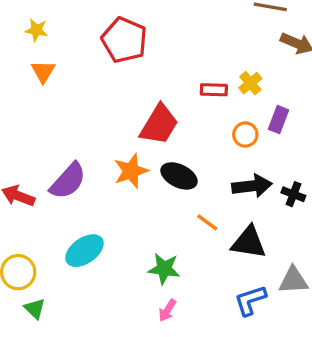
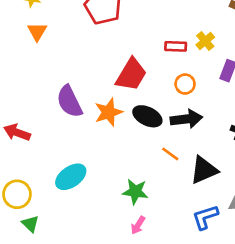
orange circle: (245, 135) -> (185, 84), moved
purple semicircle: (68, 181) -> (69, 101), moved, turned 112
black arrow: (252, 186) -> (186, 119), moved
black triangle: (249, 242) -> (204, 170), turned -32

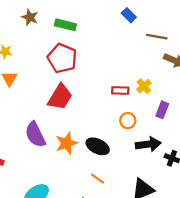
red trapezoid: (131, 75) -> (60, 97), moved
black arrow: (186, 119) -> (148, 144), moved
orange line: (170, 154) -> (98, 179), moved

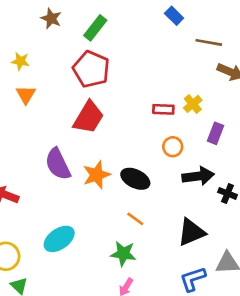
green rectangle: (65, 25) -> (95, 28), turned -66

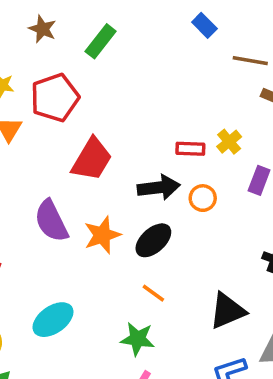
red pentagon: (91, 69) -> (55, 98), moved, turned 30
black arrow: (198, 176) -> (159, 187), moved
black ellipse: (135, 179) -> (153, 240), turned -68

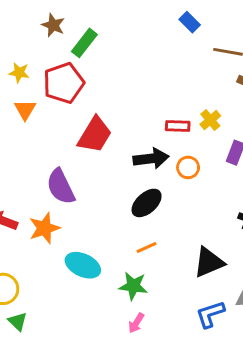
green rectangle: (101, 41) -> (84, 43), moved
orange star: (102, 235) -> (44, 228), moved
orange line: (153, 293) -> (147, 247), turned -60
cyan ellipse: (53, 320) -> (83, 265), moved, turned 60

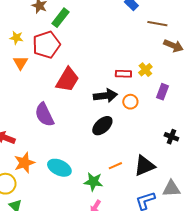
orange star: (44, 228) -> (24, 163), moved
orange line: (147, 247) -> (115, 166), moved

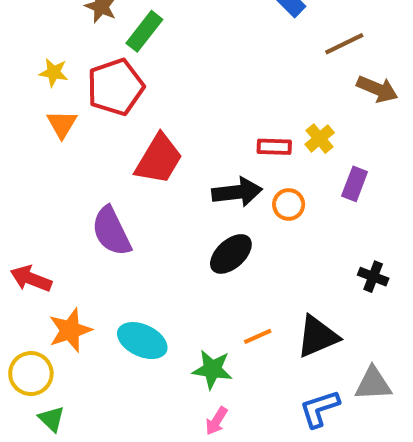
brown line: (157, 24) -> (344, 44), turned -36

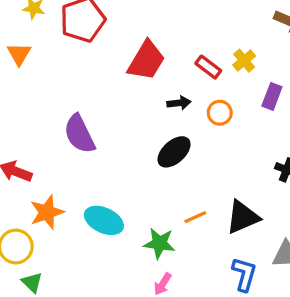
orange triangle: (62, 124) -> (19, 54), moved
red rectangle: (274, 147) -> (208, 67), turned 35
red trapezoid: (159, 159) -> (146, 61), moved
black arrow: (237, 192) -> (179, 103), size x0.6
blue L-shape: (320, 409) -> (244, 274), turned 124

